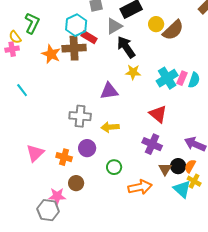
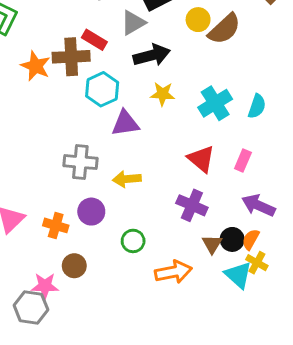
cyan hexagon: (76, 25) -> (102, 89), moved
black arrow: (126, 47) -> (152, 55), turned 110
pink rectangle: (182, 78) -> (243, 160), moved

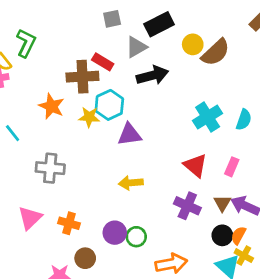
orange star: (36, 66) -> (52, 106), moved
yellow star: (162, 94) -> (89, 117), moved
gray cross: (80, 162) -> (50, 168), moved
purple circle: (91, 212) -> (115, 233), moved
brown triangle: (212, 244) -> (222, 203), moved

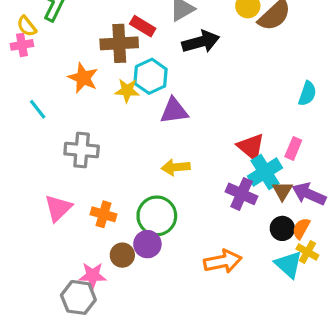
cyan cross: (208, 117) -> (265, 172), moved
purple circle: (115, 233) -> (147, 244), moved
green circle: (136, 237) -> (157, 216), moved, size x1.6

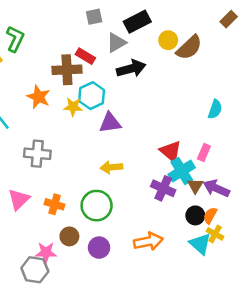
purple circle: (147, 244) -> (99, 248), moved

